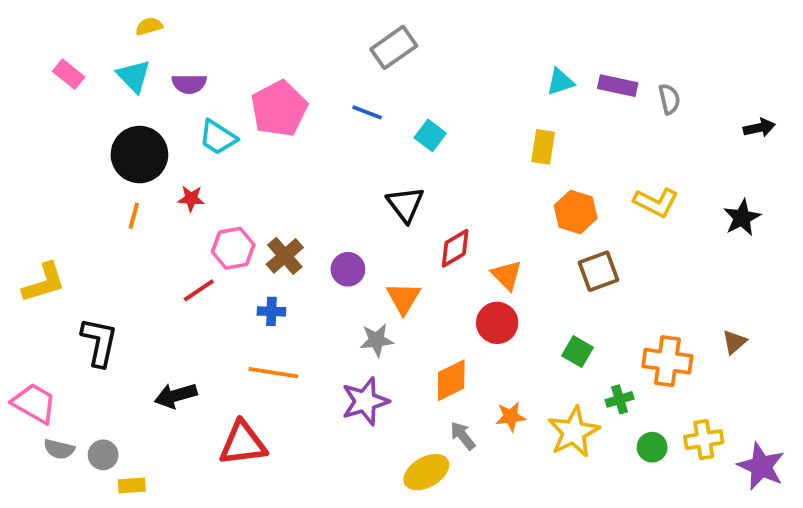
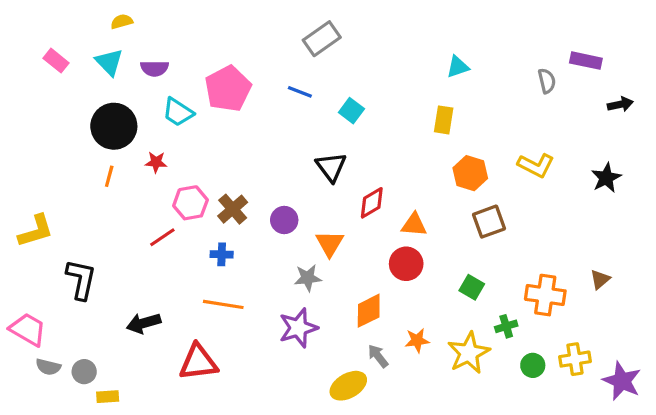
purple rectangle: (618, 86) -> (586, 61), moved
orange triangle: (507, 275) -> (414, 225), turned -40

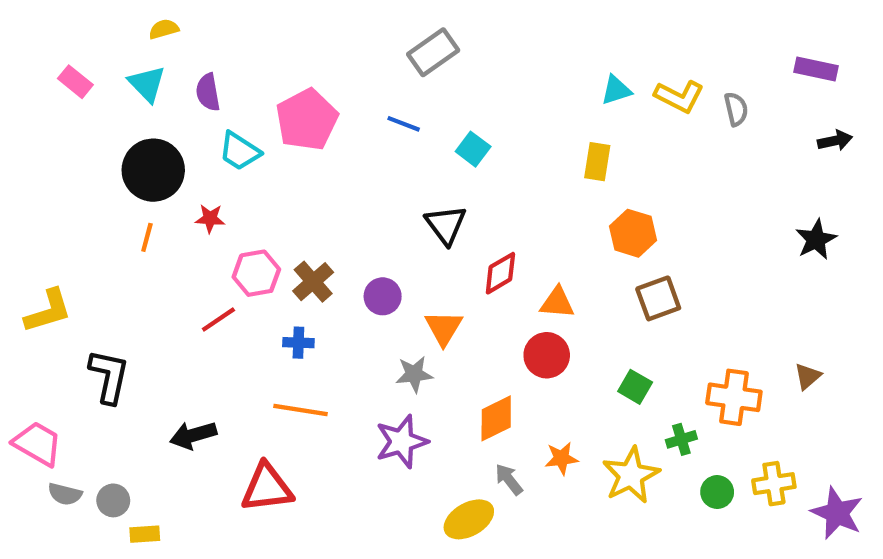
purple rectangle: (586, 61) -> (816, 69), moved
purple semicircle: (154, 68) -> (208, 92), turned 80
yellow L-shape: (536, 165) -> (679, 96), moved

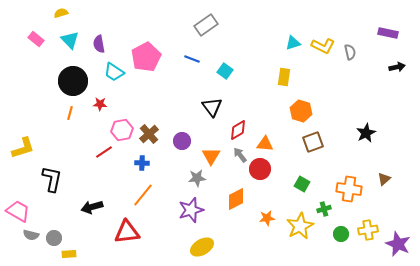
yellow semicircle: (164, 29) -> (61, 13), moved
black star: (816, 240) -> (366, 133), moved
orange line: (301, 410) -> (143, 195), turned -60
gray arrow: (509, 479) -> (240, 155), moved
yellow ellipse: (469, 519) -> (202, 247), moved

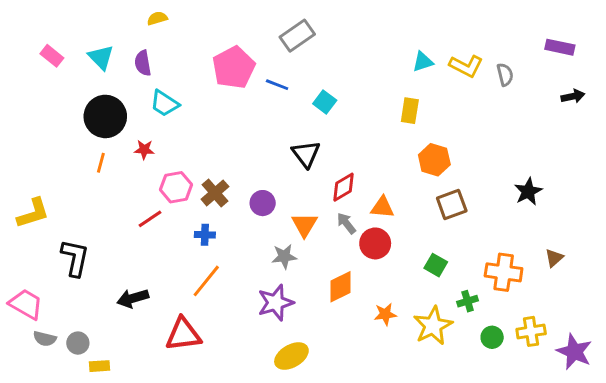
yellow semicircle: (61, 13) -> (157, 18), moved
pink pentagon: (146, 57) -> (234, 67), moved

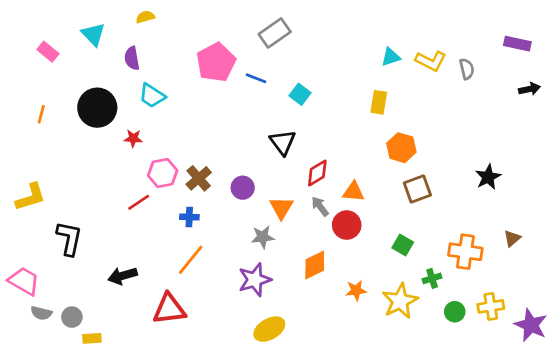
cyan triangle: (101, 57) -> (93, 34), moved
orange line: (101, 163) -> (41, 114), moved

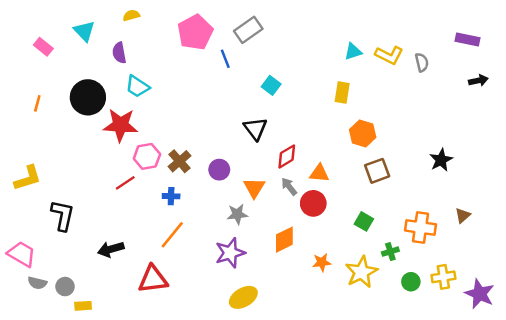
pink pentagon: (216, 62) -> (195, 32), moved
blue line: (256, 78) -> (225, 59), moved, turned 48
red star: (133, 138) -> (120, 125), size x2.0

